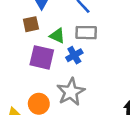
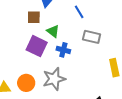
gray rectangle: (86, 33) -> (92, 37), moved
blue cross: (74, 55) -> (63, 50), turned 32

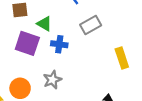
gray rectangle: (92, 37) -> (91, 25), turned -36
gray star: (54, 79) -> (52, 80), size x0.7

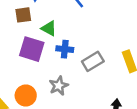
gray rectangle: (91, 25) -> (93, 61), moved

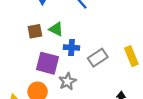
brown square: (23, 15) -> (35, 31), moved
purple square: (32, 49) -> (48, 63), moved

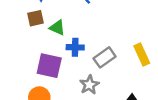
brown square: (35, 31) -> (35, 18), moved
gray star: (67, 81) -> (89, 85), moved

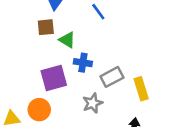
yellow rectangle: (142, 54) -> (141, 89), moved
purple square: (49, 66) -> (54, 78), turned -35

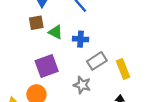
blue cross: (83, 63) -> (80, 39), moved
gray star: (93, 103) -> (82, 85), turned -30

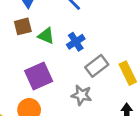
blue cross: (80, 39) -> (76, 42), turned -32

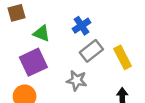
green triangle: (46, 36) -> (42, 33), moved
blue cross: (76, 42) -> (81, 26), moved

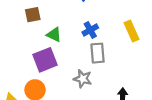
gray rectangle: (91, 51) -> (98, 53), turned -60
yellow rectangle: (123, 57) -> (132, 31), moved

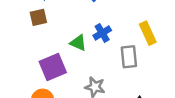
green triangle: (54, 35) -> (78, 43), moved
gray rectangle: (98, 53) -> (129, 57), moved

